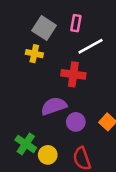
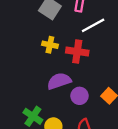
yellow cross: (34, 54) -> (50, 45), moved

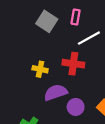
yellow cross: (50, 45) -> (40, 69), moved

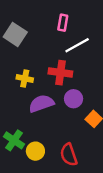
gray square: (47, 21) -> (15, 35), moved
purple circle: (76, 107) -> (74, 99), moved

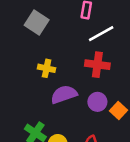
red cross: (60, 73) -> (97, 65), moved
purple circle: (74, 99) -> (97, 102), moved

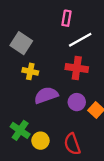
gray square: (37, 22) -> (21, 43), moved

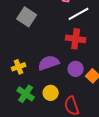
yellow cross: (30, 71) -> (19, 67), moved, turned -32
yellow circle: (40, 141) -> (51, 93), moved

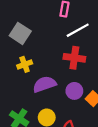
yellow cross: (19, 67) -> (25, 64), moved

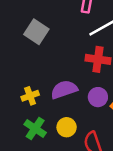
yellow cross: (25, 64) -> (30, 96), moved

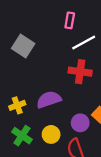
purple circle: (98, 97) -> (80, 123), moved

